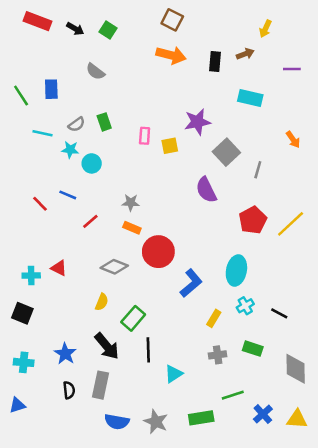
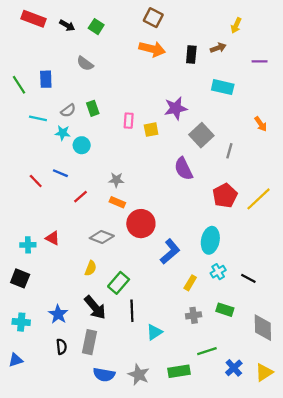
yellow triangle: (297, 419) -> (264, 372), turned -36

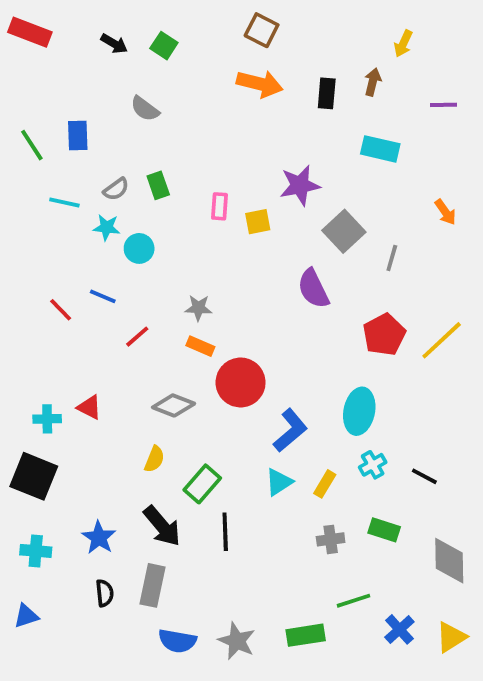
red rectangle: (34, 19) -> (30, 32), moved
brown arrow: (218, 48) -> (373, 82), turned -56
black square: (20, 278) -> (34, 476), size x1.4
cyan triangle: (154, 332) -> (279, 482), moved

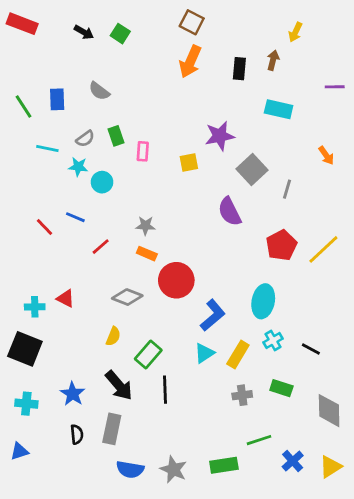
orange arrow: (260, 84) -> (190, 62), turned 100
purple line: (443, 105) -> (335, 87), moved
gray semicircle: (145, 109) -> (99, 91), moved
pink rectangle: (219, 206) -> (143, 151), moved
yellow rectangle: (325, 484) -> (238, 355), size x1.4

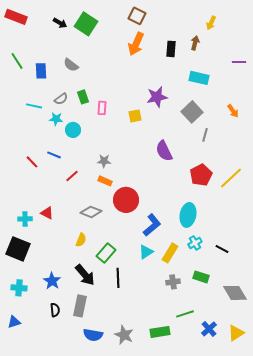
green square: (120, 34) -> (86, 24), size x1.6
green line: (24, 106) -> (17, 61), moved
gray square: (252, 170) -> (192, 112), moved
gray diamond: (329, 411) -> (235, 293), turned -30

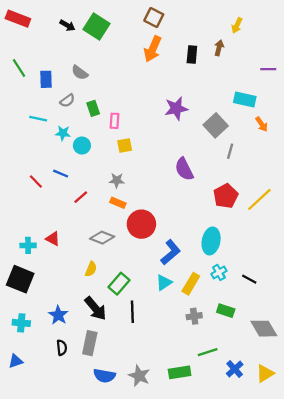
cyan rectangle: (199, 78) -> (245, 99), moved
gray semicircle: (61, 99) -> (67, 101), moved
yellow square: (135, 116) -> (125, 146), moved

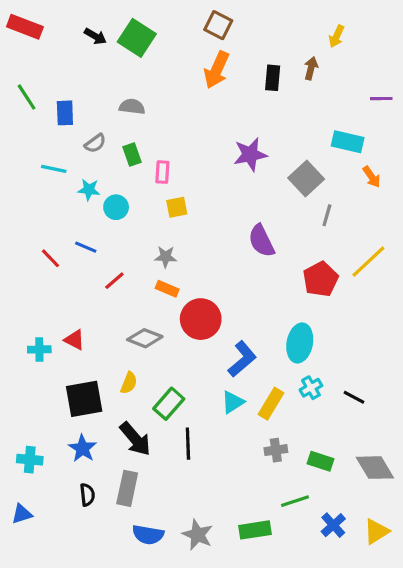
gray semicircle: (80, 73) -> (132, 107), moved, turned 150
yellow line: (259, 199) -> (368, 262), moved
black square: (20, 279) -> (84, 399), moved, turned -32
green rectangle: (226, 311) -> (321, 461), moved

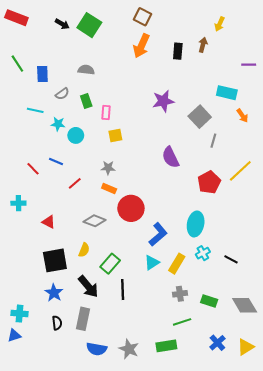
cyan cross: (39, 349) -> (18, 203), moved
cyan cross: (30, 460) -> (20, 314), moved
green line: (295, 501) -> (182, 322), moved

